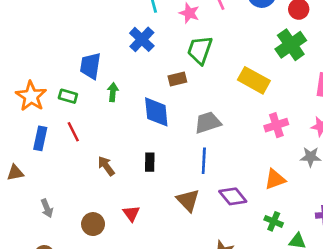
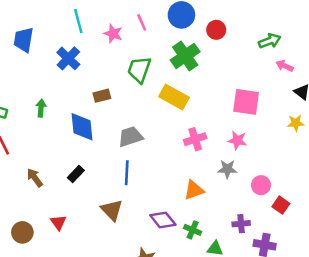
green cross: (291, 45) -> (185, 56), moved
green trapezoid: (200, 50) -> (139, 70), moved
blue trapezoid: (90, 66) -> (24, 40), moved
black rectangle: (150, 162) -> (76, 174), turned 42
purple diamond: (233, 196) -> (163, 220), moved

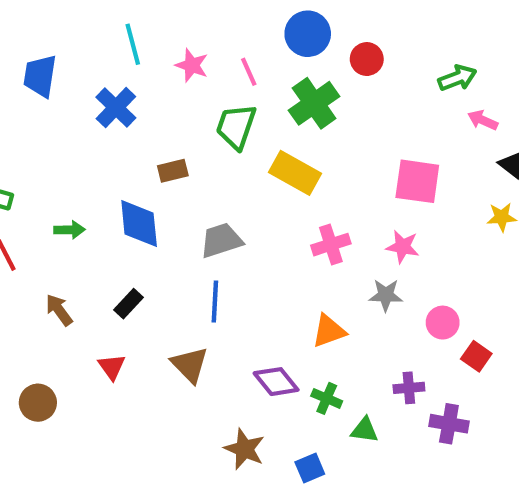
pink line: (142, 22) -> (249, 72), moved
green arrow: (41, 108) -> (70, 230), moved, turned 84
red triangle: (58, 222) -> (112, 367), moved

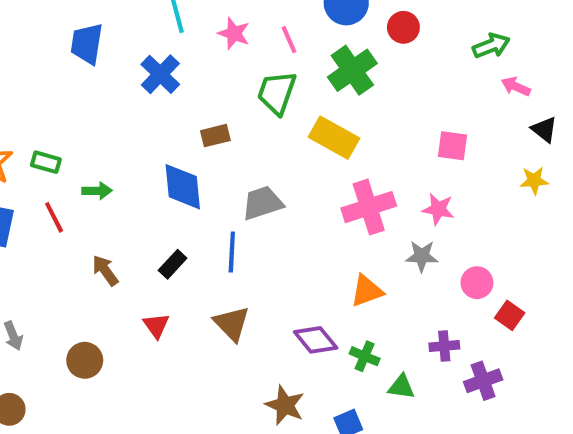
pink square: (417, 181) -> (452, 146), size x0.7
green arrow: (70, 230) -> (97, 191), moved
pink cross: (331, 245) -> (369, 207), size x1.4
blue line: (215, 301) -> (232, 252), moved
purple cross: (449, 424) -> (483, 381), turned -30

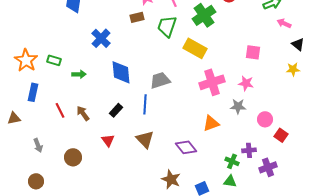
blue cross: (160, 74) -> (101, 38), moved
brown rectangle: (215, 136) -> (137, 17), moved
red line: (54, 217) -> (60, 110), moved
green cross: (365, 356) -> (232, 161), moved
green triangle: (401, 387) -> (230, 181), moved

